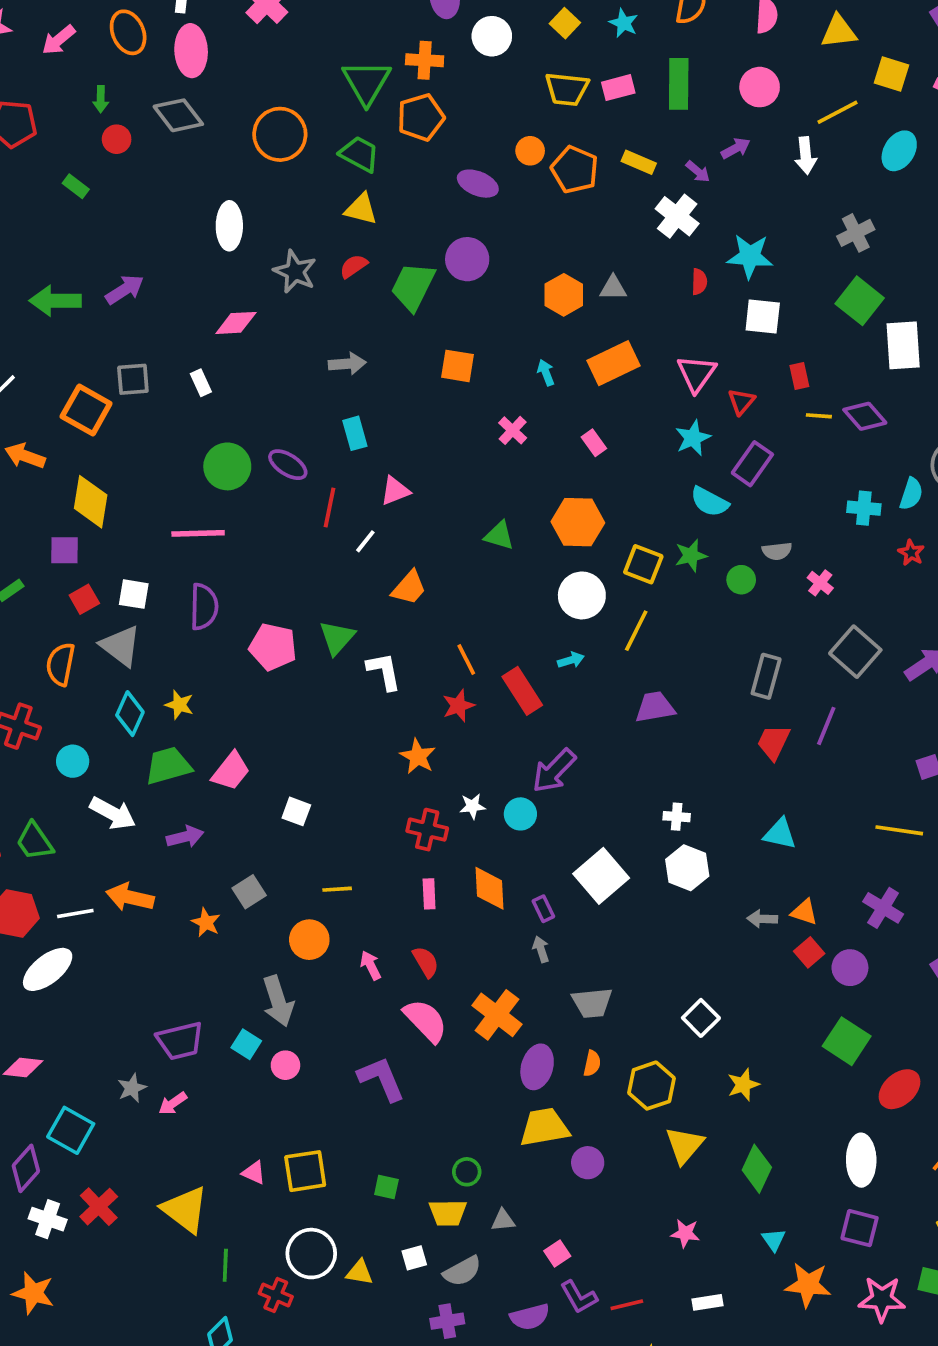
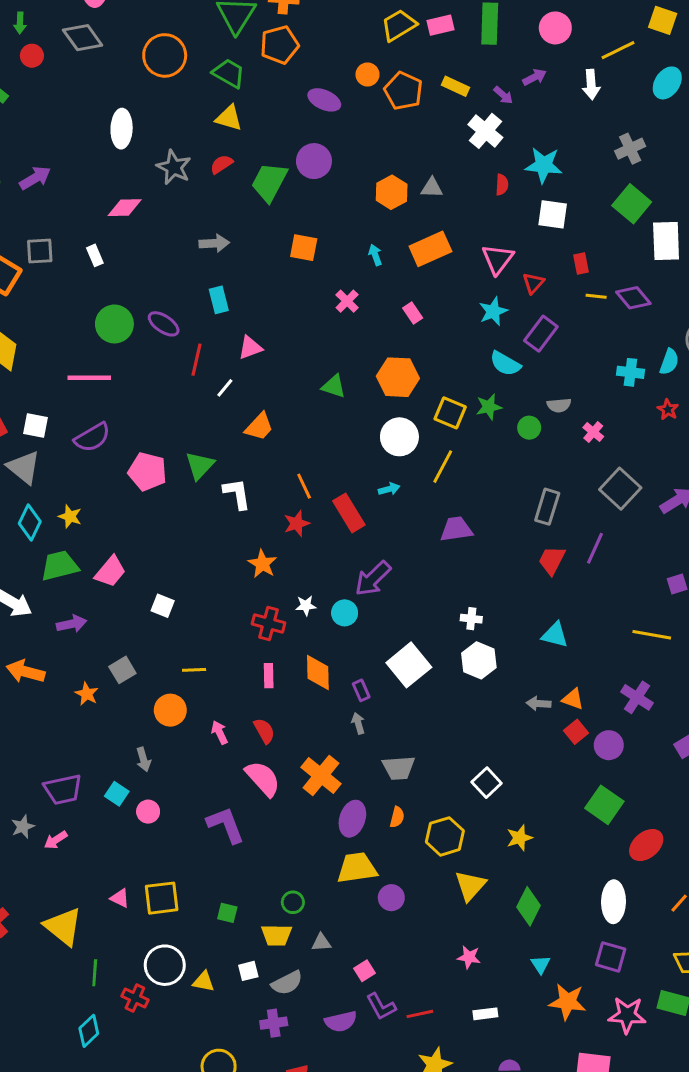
yellow trapezoid: (567, 89) -> (399, 25), turned 141
purple semicircle: (204, 607) -> (92, 437), turned 57
gray arrow: (278, 1001) -> (144, 759), size x0.6

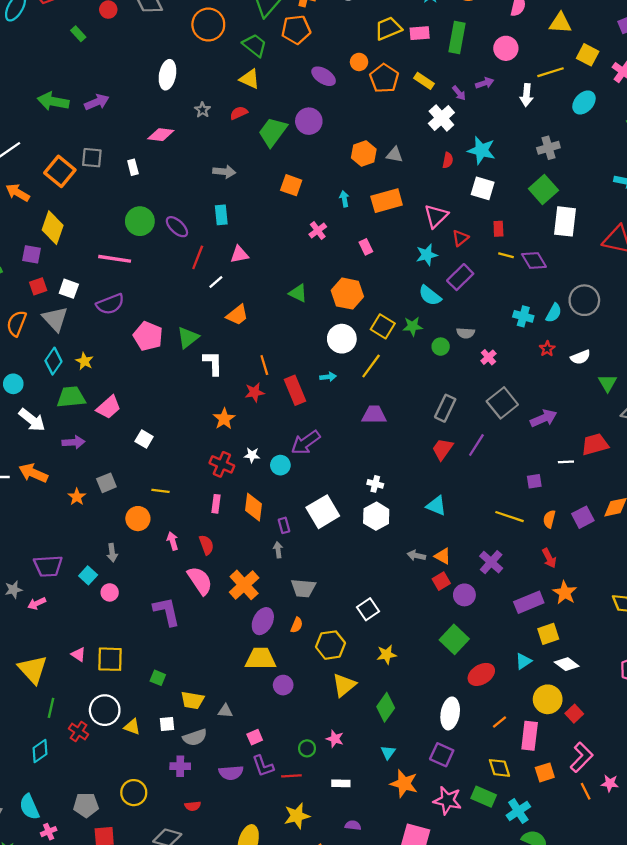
gray star: (174, 167) -> (202, 110), size x0.6
green circle: (293, 902) -> (307, 748), moved

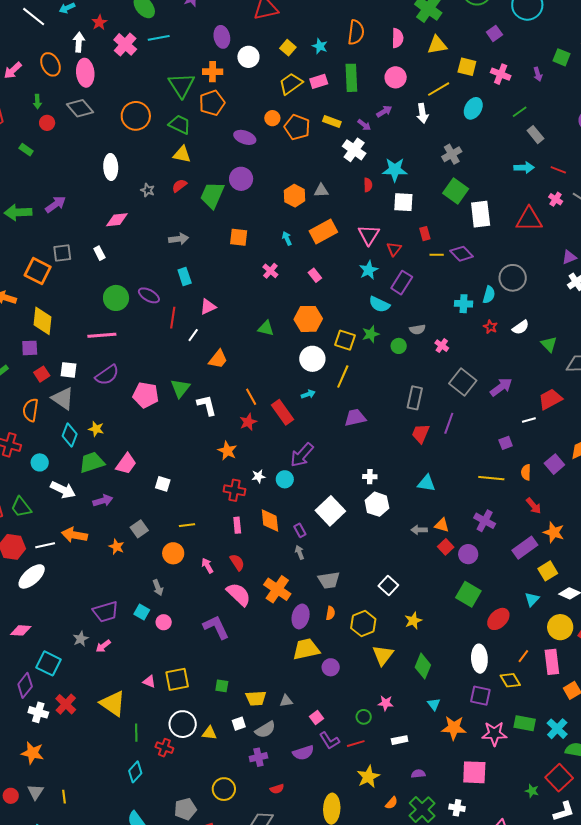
yellow diamond: (499, 768) -> (510, 680), moved

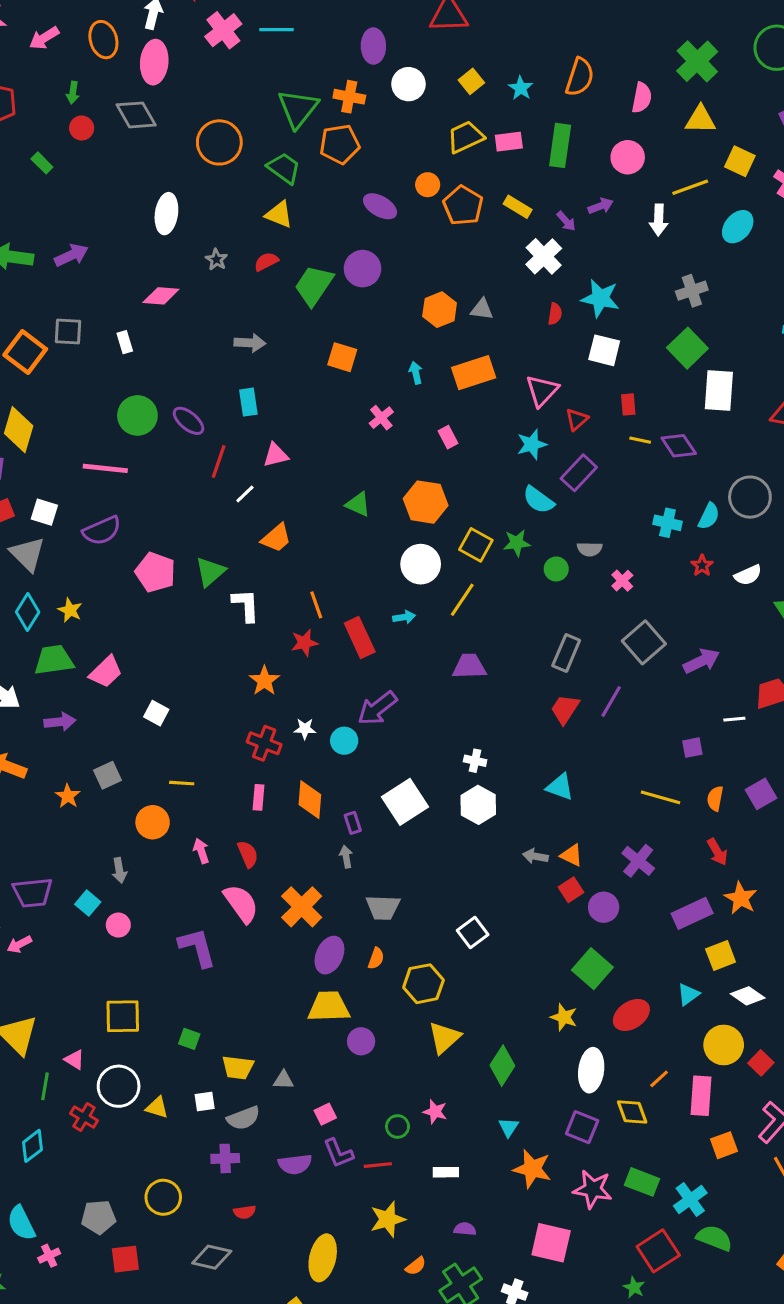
yellow star: (413, 621) -> (564, 1017), moved, turned 30
pink triangle: (149, 682) -> (74, 1060), moved
red square: (559, 778) -> (658, 1251), moved

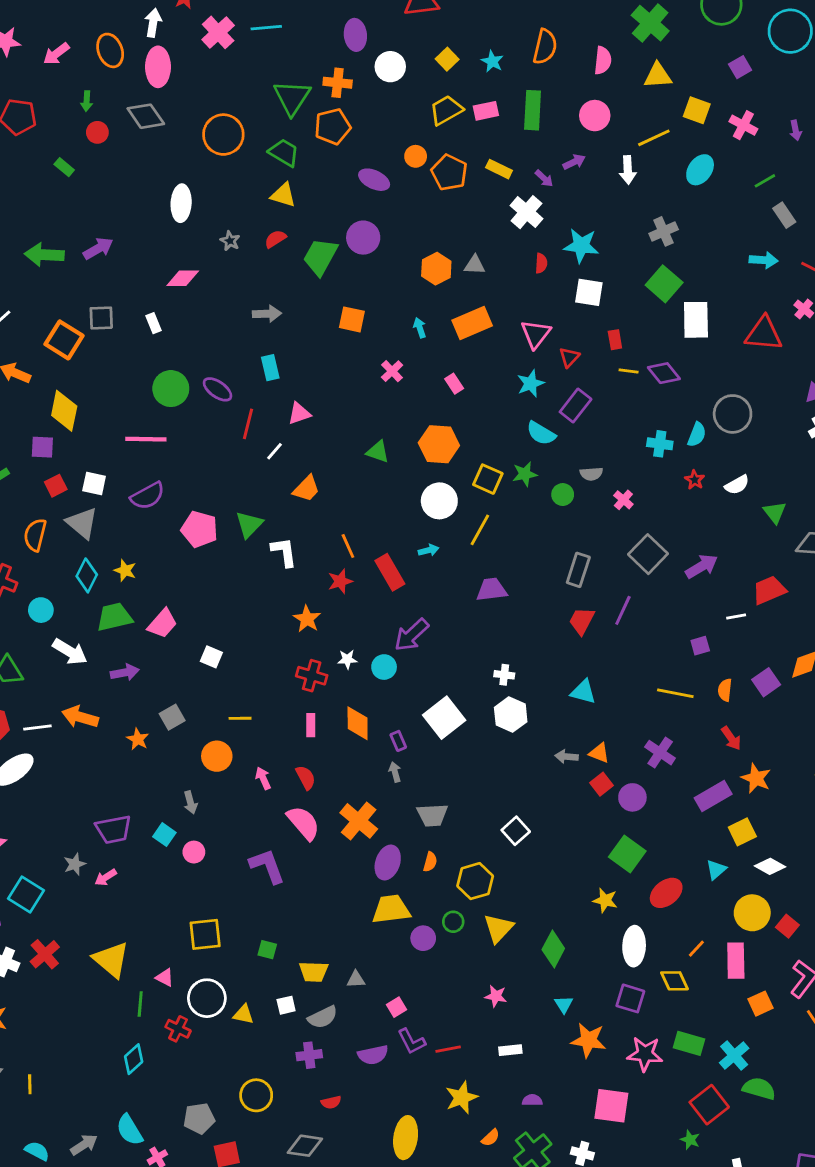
green circle: (397, 1126) -> (453, 922), moved

